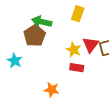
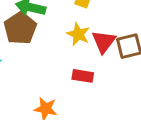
yellow star: (74, 50) -> (78, 34), moved

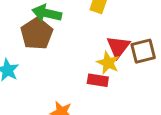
yellow star: (78, 34) -> (108, 63), moved

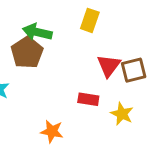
yellow star: (108, 63) -> (122, 114), moved

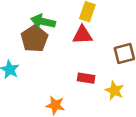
red triangle: (109, 66) -> (82, 35), moved, turned 50

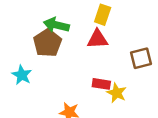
yellow star: (114, 90) -> (117, 93), moved

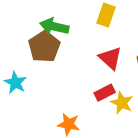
red triangle: (97, 39) -> (110, 58), moved, turned 45
red rectangle: (101, 84) -> (105, 93), turned -36

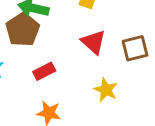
red rectangle: (105, 93) -> (44, 71), moved

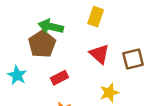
yellow star: (106, 90) -> (109, 93), turned 30

